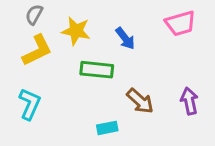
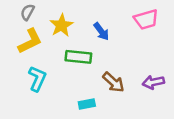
yellow star: (76, 31) -> (61, 25), turned 30
purple arrow: (189, 101) -> (153, 82), turned -90
cyan L-shape: (30, 104) -> (37, 79), moved

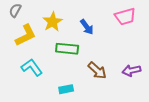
gray semicircle: (28, 12) -> (15, 10), moved
cyan L-shape: (37, 79) -> (32, 67), turned -60
cyan rectangle: (87, 104) -> (66, 89), moved

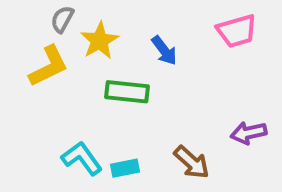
gray semicircle: (15, 10) -> (62, 19), moved
cyan L-shape: (32, 67) -> (82, 158), moved
brown arrow: (97, 71) -> (192, 162), moved

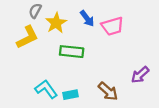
pink trapezoid: (237, 31) -> (112, 26), moved
blue arrow: (164, 51) -> (87, 18), moved
purple arrow: (249, 133) -> (140, 75), turned -30

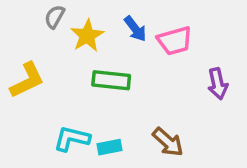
yellow L-shape: (27, 37) -> (27, 80), moved
purple arrow: (140, 75) -> (218, 84), moved, turned -60
cyan L-shape: (46, 89) -> (72, 139), turned -40

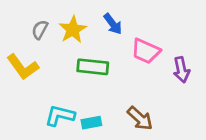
gray semicircle: (55, 17) -> (40, 30), moved
pink trapezoid: (175, 41) -> (146, 51), moved, turned 40
yellow L-shape: (27, 80) -> (23, 67), turned 80

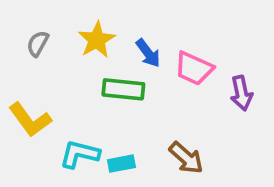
blue arrow: (113, 24) -> (148, 53), moved
gray semicircle: (40, 30) -> (38, 44), moved
yellow L-shape: (23, 67) -> (30, 120), moved

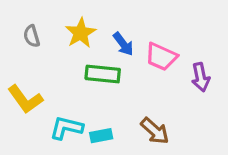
gray semicircle: (38, 44) -> (32, 36), turned -45

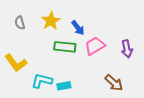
pink trapezoid: (161, 57) -> (95, 46), moved, turned 125
brown arrow: (155, 131) -> (114, 83), moved

